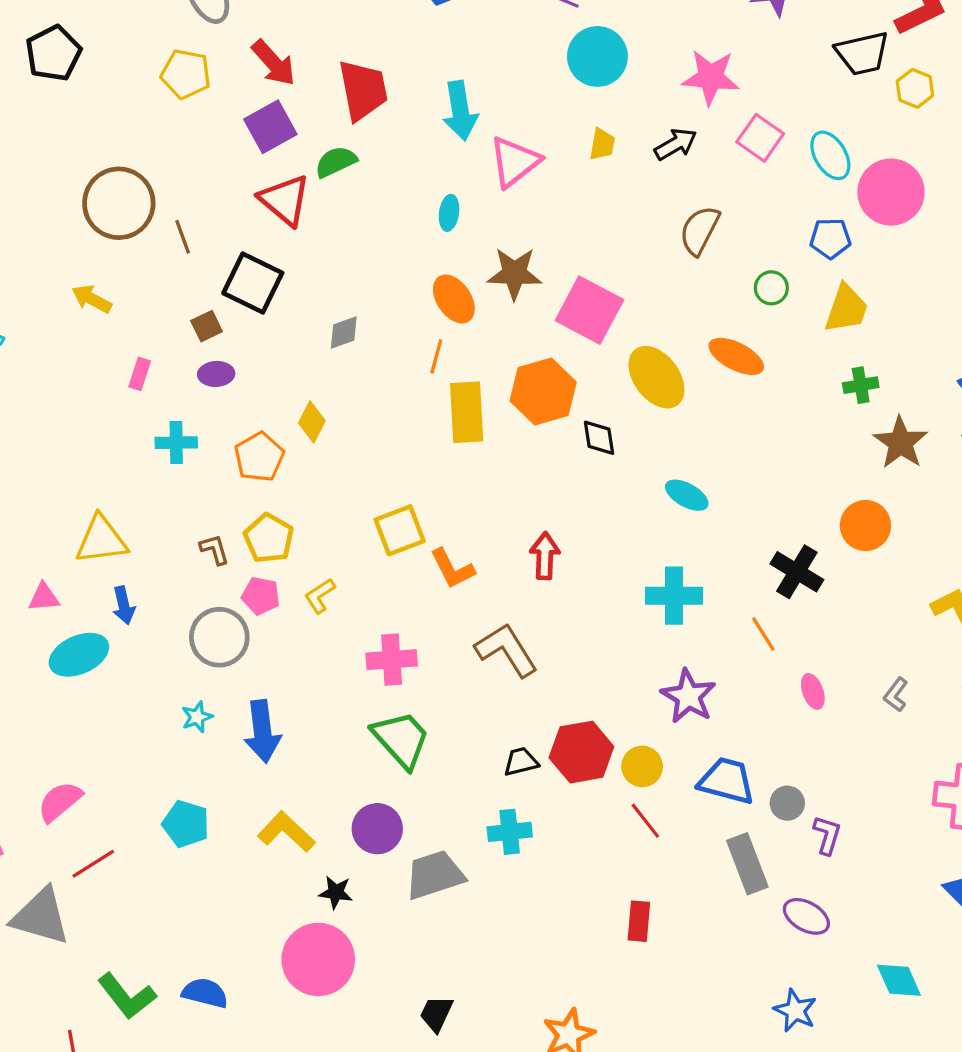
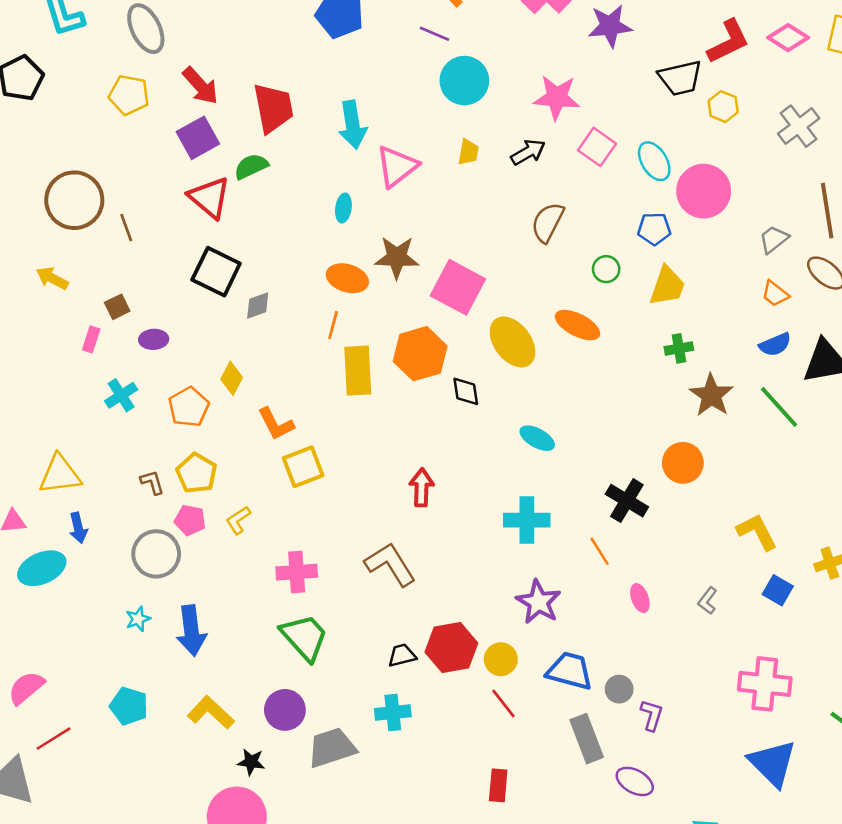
black square: (253, 283) -> (216, 272), moved
orange ellipse: (454, 299) -> (347, 278), turned -39
brown square: (207, 326) -> (117, 307), moved
cyan cross: (176, 443) -> (121, 395), turned -32
orange L-shape: (452, 569) -> (276, 424), moved

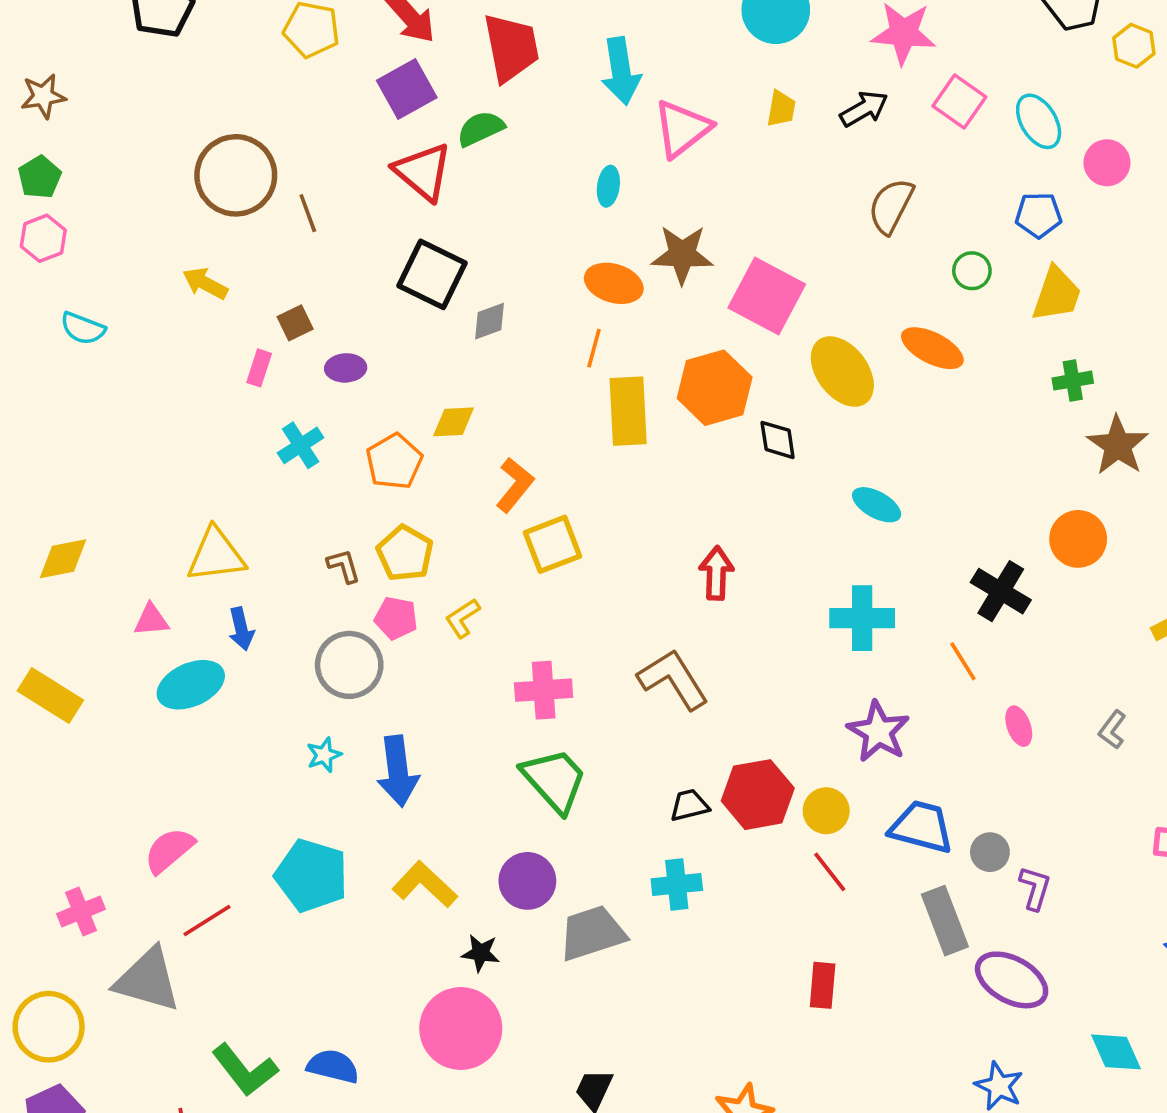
pink circle: (704, 191) -> (1107, 163), size x0.6
yellow diamond: (232, 378) -> (454, 422), turned 60
orange L-shape: (276, 424) -> (515, 485), turned -114
cyan pentagon: (129, 706) -> (311, 876), size x1.4
purple ellipse: (635, 781) -> (1012, 980), size x1.4

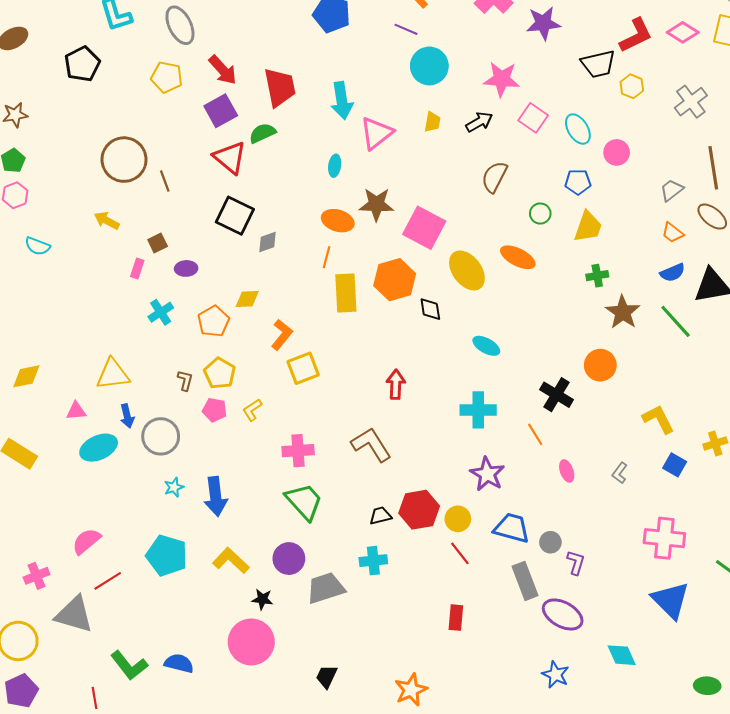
brown L-shape: (344, 566) -> (185, 380), turned 30
gray circle: (349, 665) -> (161, 436), moved

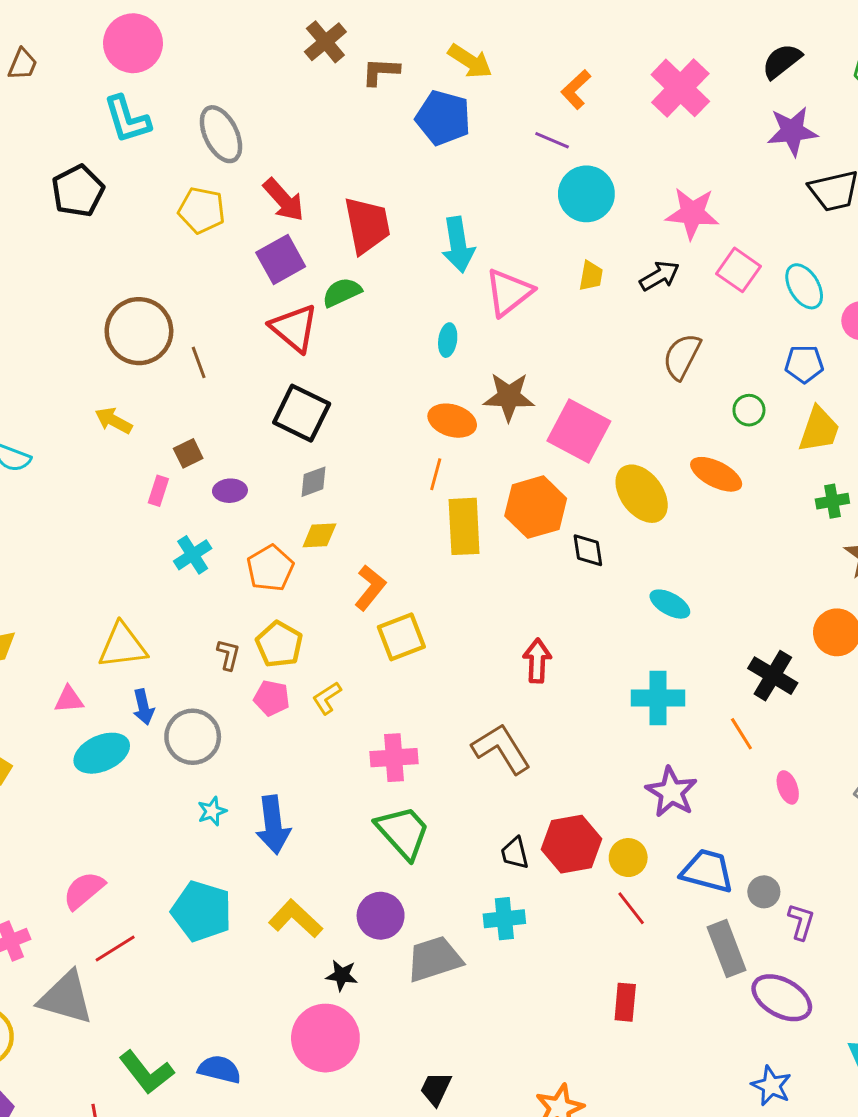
purple star: (543, 23) -> (792, 131), moved
gray diamond: (268, 242) -> (313, 482), moved
black trapezoid: (380, 516) -> (515, 853), turned -90

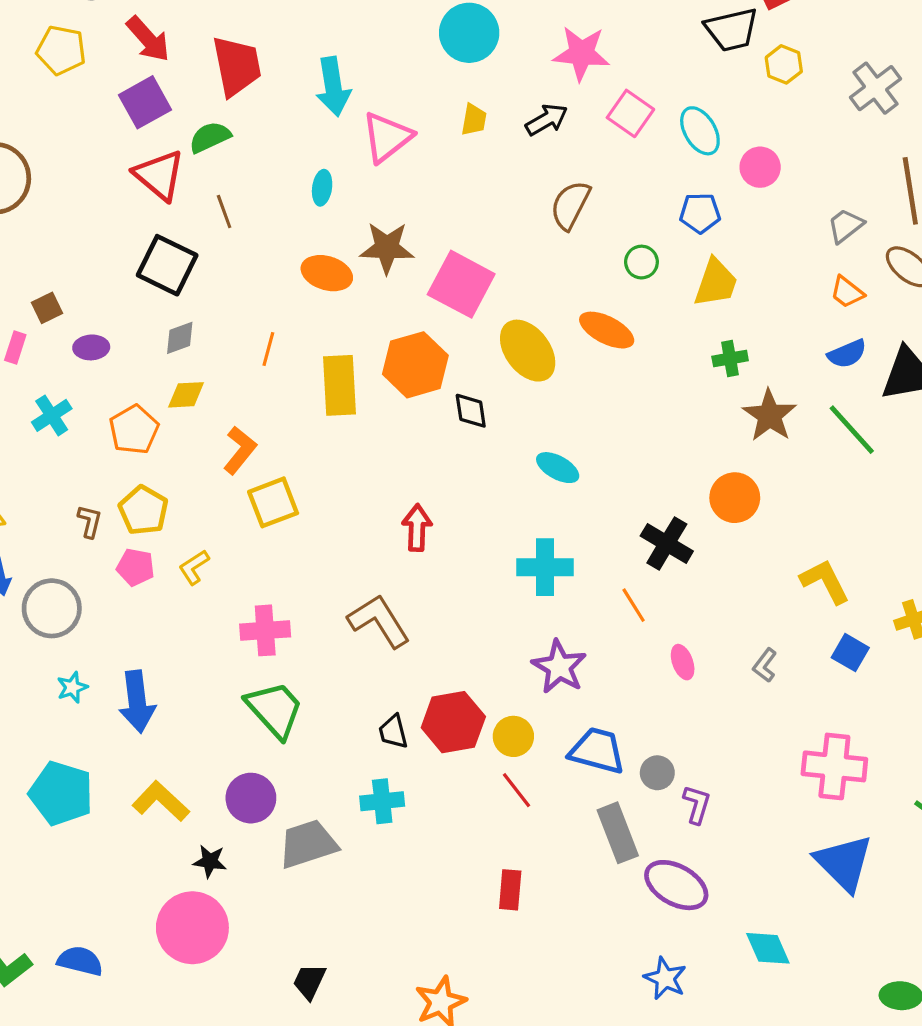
brown line: (199, 362) -> (224, 211), moved
orange line: (436, 474) -> (268, 349), moved

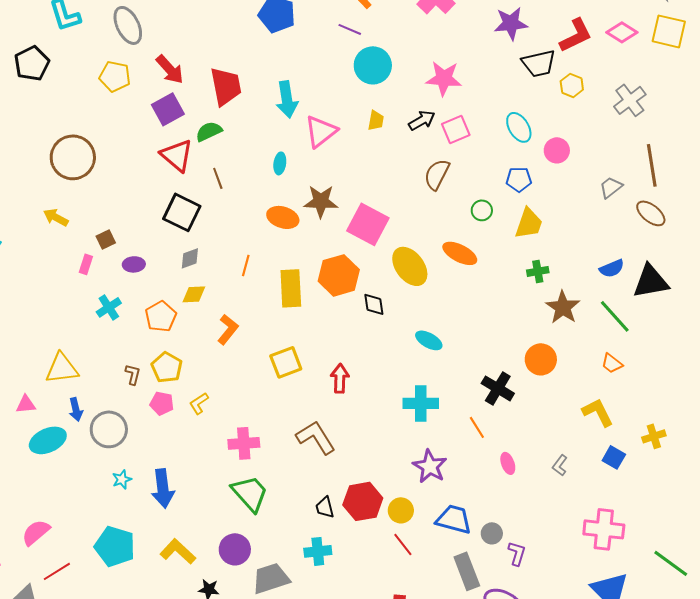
pink square: (630, 113) -> (456, 129), moved, turned 32
orange trapezoid: (847, 292) -> (612, 363), moved
yellow square: (273, 502) -> (286, 362), moved

